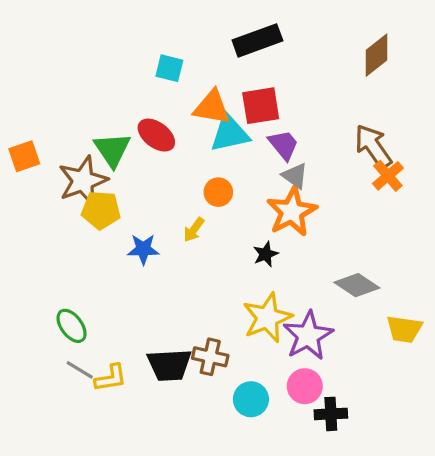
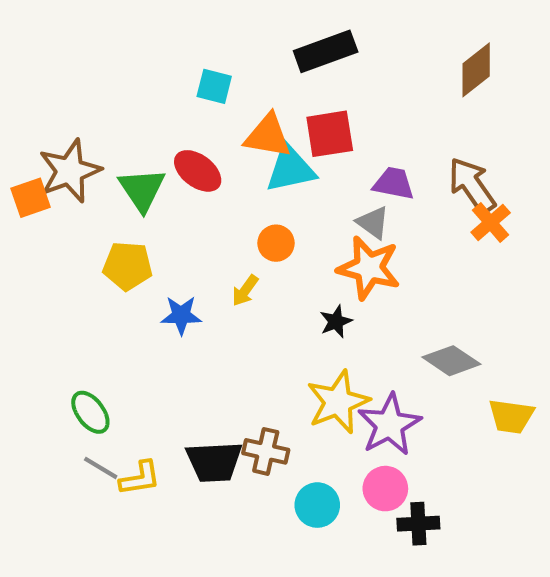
purple trapezoid: (284, 145) -> (394, 183), moved, turned -40
brown star: (83, 181) -> (70, 171), moved
orange star: (292, 212) -> (369, 268), turned -30

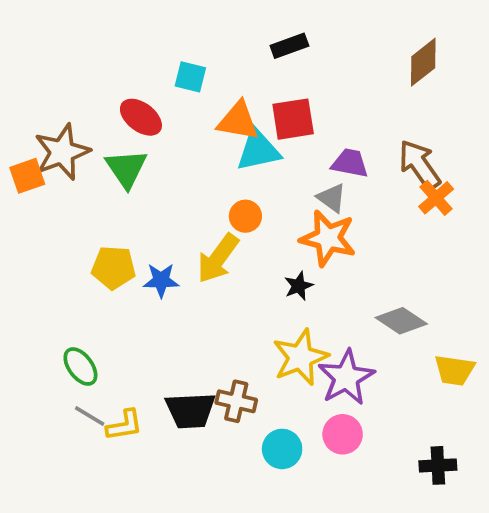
black rectangle: (326, 51) -> (289, 46), size x0.7
red ellipse: (198, 171) -> (141, 117), moved
yellow pentagon: (128, 266) -> (113, 267), moved
yellow arrow: (245, 291) -> (218, 258), size x1.8
black cross: (418, 524) -> (438, 465), moved

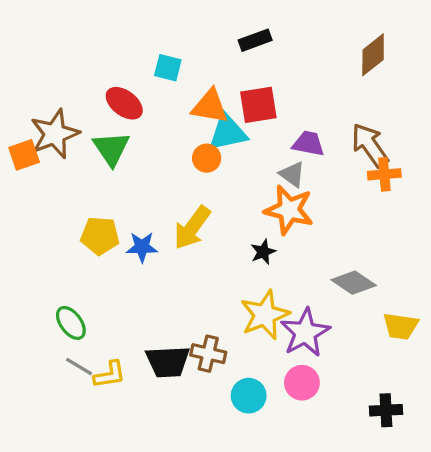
orange cross: (436, 198) -> (384, 174), turned 36
orange circle: (245, 216) -> (207, 158), moved

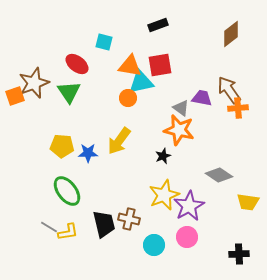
purple trapezoid: (308, 144) -> (202, 98), moved
green ellipse: (71, 323) -> (67, 191), moved, size x1.4
black trapezoid: (168, 362) -> (104, 224), turned -100

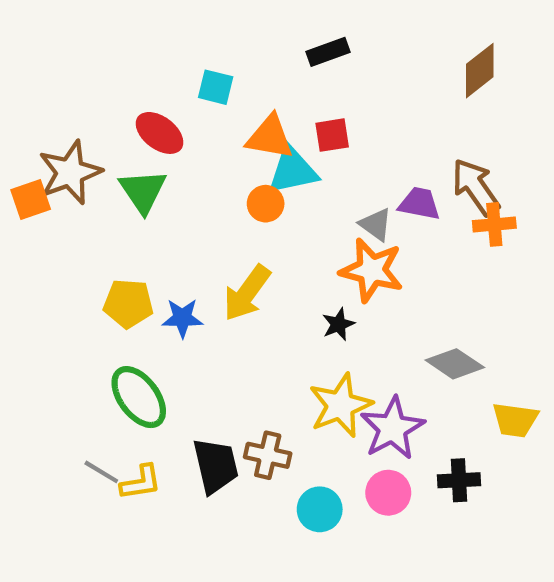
red square: (160, 65) -> (332, 135), size x0.7
black cross: (239, 254) -> (459, 480), moved

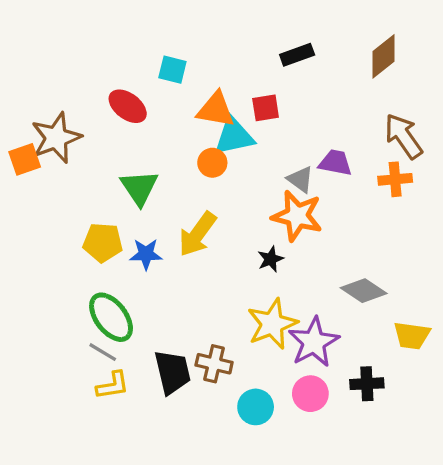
black rectangle: (328, 52) -> (297, 55), moved
brown arrow: (476, 187) -> (403, 136), moved
green triangle: (143, 191) -> (139, 188), moved
gray line: (101, 472) -> (103, 352), moved

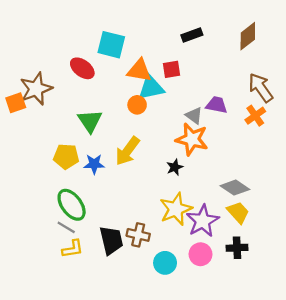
cyan square: (172, 70) -> (111, 45), size x1.5
orange cross: (395, 179) -> (255, 116), turned -30
yellow trapezoid: (412, 336) -> (238, 212), moved, turned -140

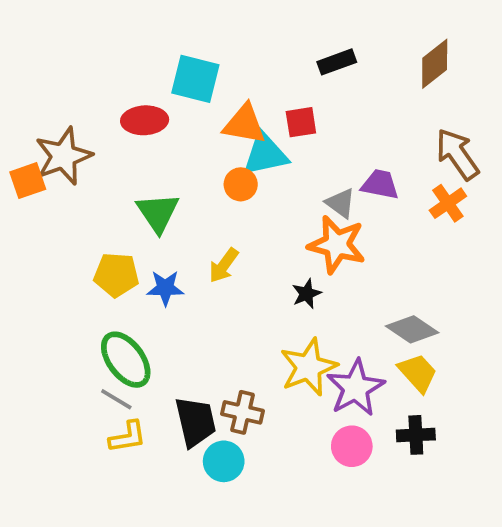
red ellipse: (82, 68) -> (145, 120), turned -40
yellow arrow: (127, 151) -> (224, 265), size x0.7
cyan circle: (165, 263) -> (224, 461), moved

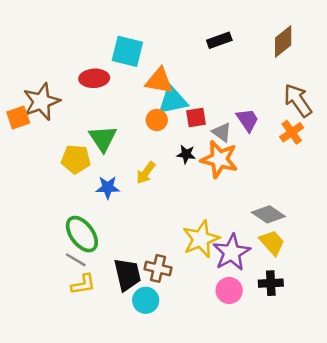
red square: (301, 122) -> (196, 118), moved
purple trapezoid: (380, 184) -> (248, 120), turned 45
yellow pentagon: (116, 275) -> (76, 159), moved
black star: (307, 294) -> (186, 154), moved, turned 30

